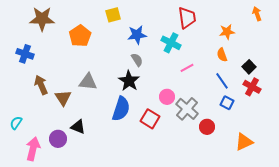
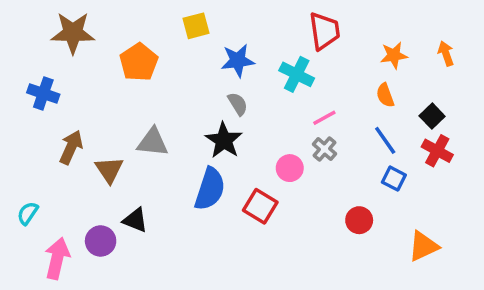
orange arrow: (257, 14) -> (446, 54), moved
brown arrow: (41, 85) -> (71, 147), turned 48
gray cross: (187, 109) -> (324, 149), moved, size x0.6

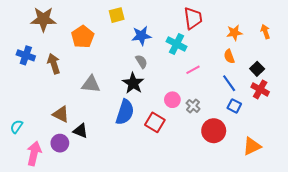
brown arrow: (71, 147) -> (54, 64), moved, turned -42
gray cross: (324, 149) -> (193, 106), moved
brown triangle: (109, 170) -> (61, 114), moved, turned -30
red circle: (359, 220) -> (214, 131), size x1.5

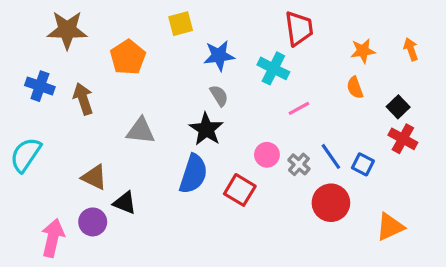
blue line: (229, 83) -> (331, 156), moved
cyan semicircle: (16, 127) -> (26, 155), moved, size x1.6

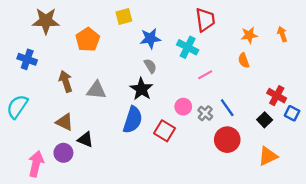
brown arrow: (83, 99) -> (66, 81), moved
black square: (398, 107) -> (265, 120), moved
blue square: (363, 164) -> (292, 113), moved

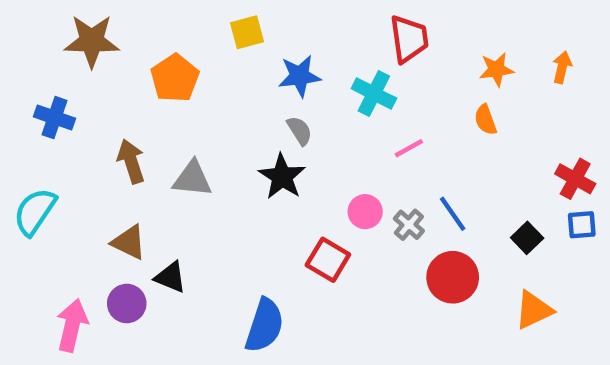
orange arrow: (282, 34) -> (562, 67), turned 32
red cross: (277, 96) -> (575, 179), moved
blue square: (292, 113) -> (582, 225), turned -32
blue semicircle: (133, 120) -> (265, 325), moved

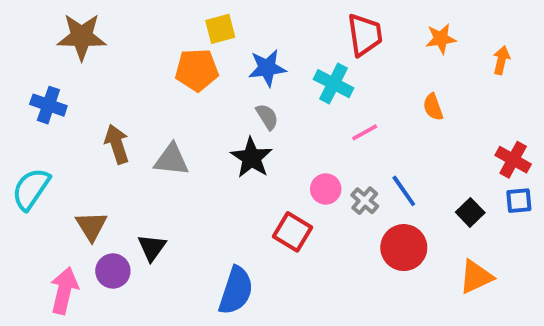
orange star: (496, 69) -> (441, 39), moved
orange pentagon: (175, 78) -> (197, 70), moved, turned 30
brown triangle: (129, 242) -> (91, 226), moved, turned 32
black triangle: (170, 277) -> (152, 248), turned 44

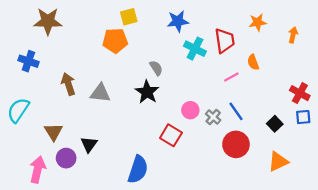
red trapezoid: (365, 35) -> (225, 41), moved
blue star: (267, 68) -> (178, 21), moved
pink line: (365, 132) -> (231, 77), moved

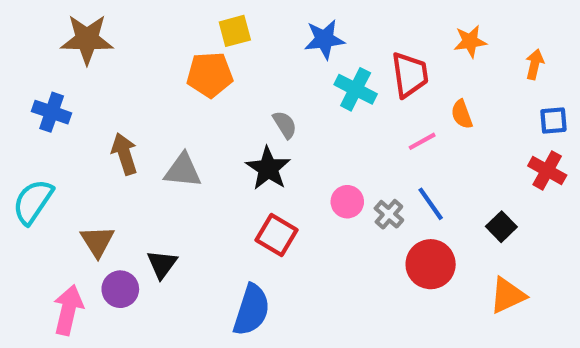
blue square: (303, 117) -> (553, 121), moved
red square: (171, 135) -> (276, 235), moved

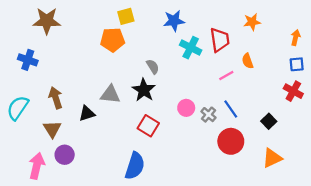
orange arrow: (535, 64) -> (296, 38), moved
brown arrow: (124, 154) -> (56, 98), moved
gray triangle: (183, 170) -> (110, 94), moved
black triangle: (162, 264) -> (87, 113), moved, turned 36

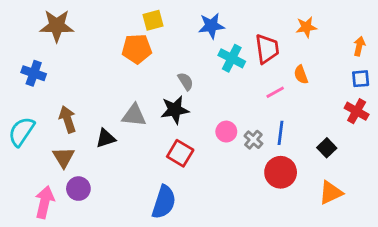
black star: (144, 90) -> (175, 110), turned 30
blue line: (231, 109) -> (281, 133), turned 42

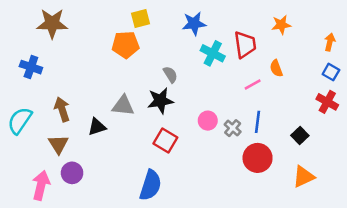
blue square: (361, 79) -> (331, 72), turned 35

